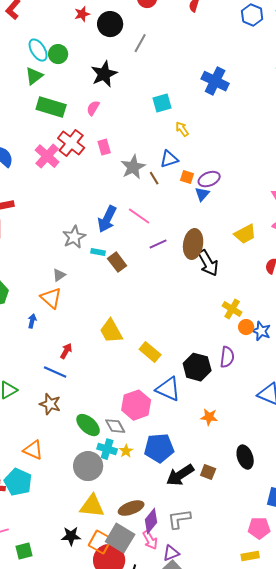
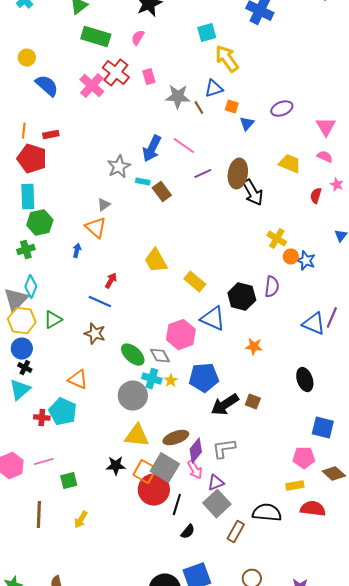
yellow arrow: (182, 129) -> (227, 59), size x1.8
gray star: (133, 167) -> (178, 97), turned 30
purple ellipse: (209, 179) -> (282, 109), moved
yellow trapezoid: (245, 234) -> (290, 164), turned -130
black ellipse: (245, 457) -> (305, 380), moved

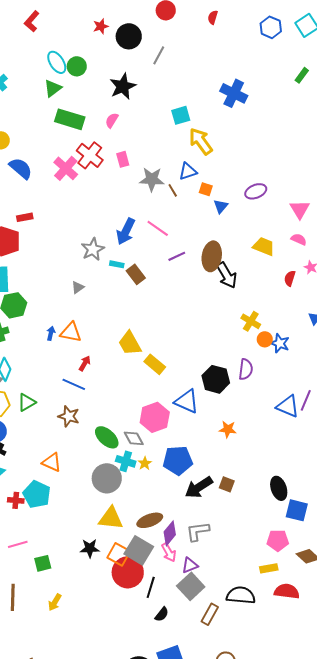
orange triangle: (96, 228) -> (71, 332), moved, turned -30
yellow rectangle: (195, 282) -> (155, 364), moved
black ellipse: (305, 380) -> (279, 488), moved

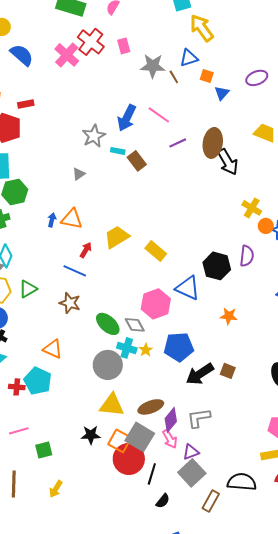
yellow trapezoid: (130, 343) -> (117, 237), moved, turned 88

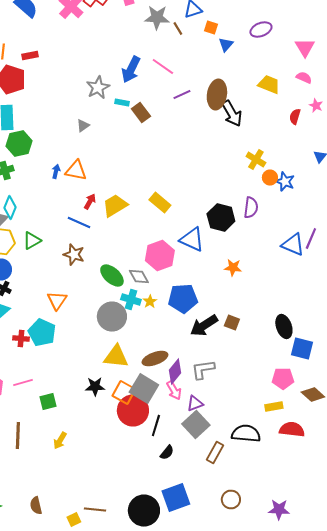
yellow trapezoid: (117, 237) -> (115, 206), moved
orange triangle: (53, 349) -> (57, 300), turned 40

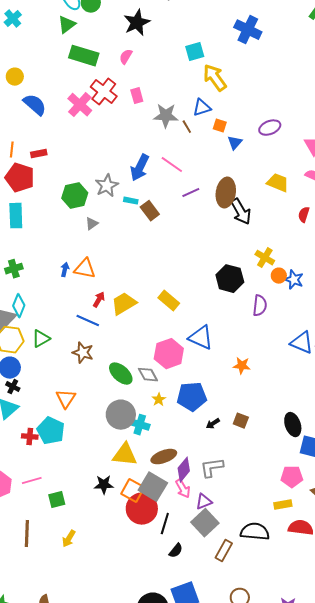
green hexagon: (19, 144) -> (75, 196), moved
black hexagon: (221, 218) -> (230, 279), moved
cyan cross: (131, 300) -> (140, 425), moved
black arrow: (204, 326) -> (213, 424), size x0.5

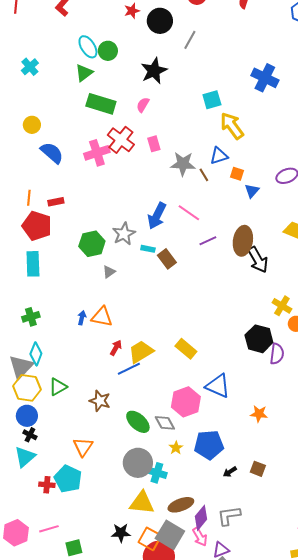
pink cross: (80, 105) -> (97, 153), turned 30
black hexagon: (230, 279) -> (259, 339), moved
blue line: (88, 321) -> (129, 369), moved, turned -50

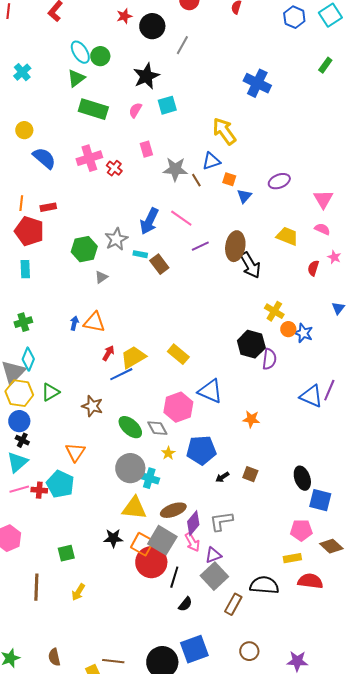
cyan square: (212, 100) -> (167, 105), moved
red cross: (121, 140) -> (114, 168), moved, size x0.6
cyan rectangle: (33, 264) -> (25, 269), size x0.7
pink line: (49, 529) -> (19, 489), moved

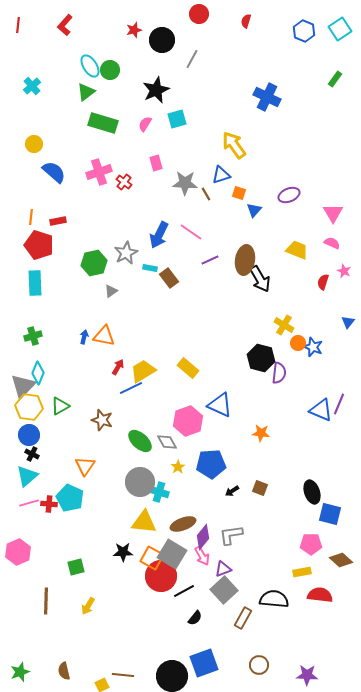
cyan rectangle: (25, 269) -> (35, 283), size x1.4
black line: (174, 577) -> (184, 591), turned 45

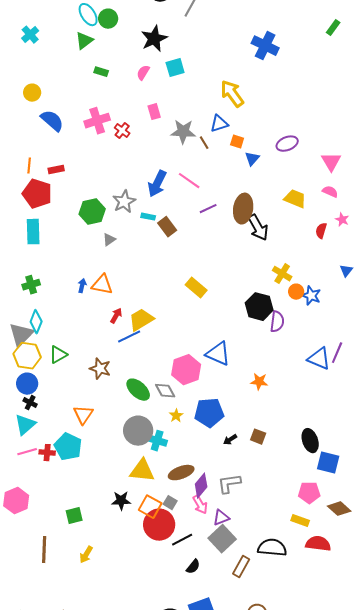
green rectangle: (103, 123) -> (101, 72), size x0.5
yellow rectangle: (188, 368) -> (196, 288), moved
gray square: (172, 554) -> (170, 503), size x0.5
yellow rectangle: (302, 572) -> (300, 521), turned 30

